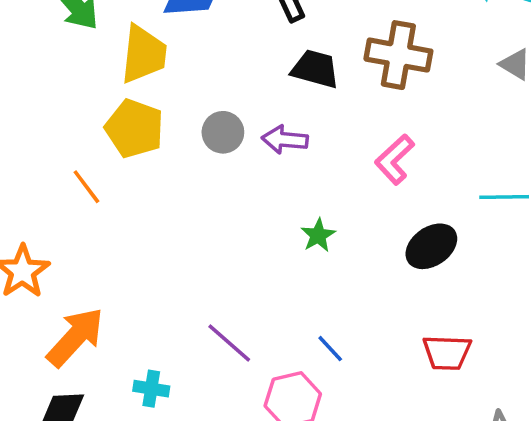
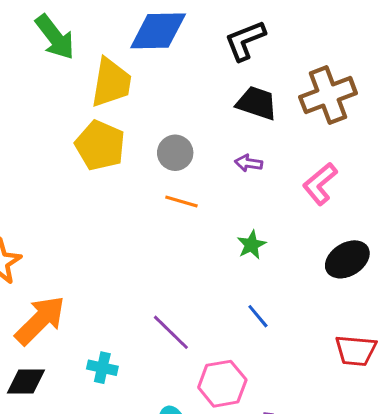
brown cross: (398, 55) -> (328, 95), turned -34
purple arrow: (285, 140) -> (249, 163), moved, size x0.7
orange line: (86, 187) -> (181, 201), moved, turned -40
blue line: (330, 349) -> (258, 316), moved

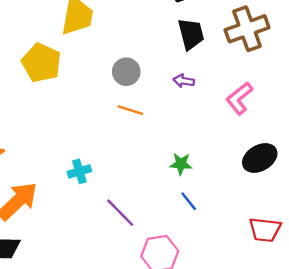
black trapezoid: (257, 103) -> (191, 34), turned 56
yellow pentagon: (100, 145) -> (41, 63), moved
green star: (251, 245) -> (181, 164), moved, turned 30
cyan cross: (102, 368) -> (79, 171), moved, turned -30

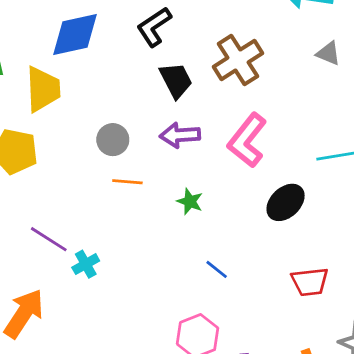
purple arrow: (184, 81) -> (180, 135), size x1.6
pink L-shape: (239, 98) -> (247, 140), size x1.4
green star: (181, 164) -> (190, 201), moved, turned 30
purple line: (120, 213) -> (49, 239), moved

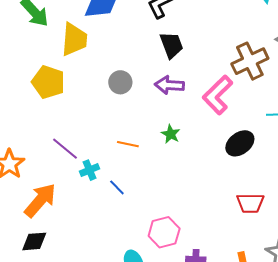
brown cross: (238, 60) -> (250, 61), moved
orange line: (127, 182) -> (128, 144), moved
blue line: (217, 269) -> (117, 187), moved

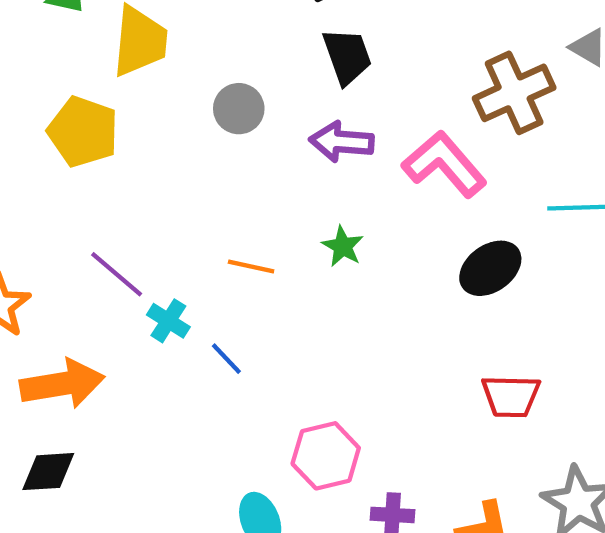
gray circle: (120, 82) -> (239, 109), moved
pink L-shape: (218, 95) -> (444, 164), turned 93
cyan cross: (89, 170) -> (168, 321), turned -36
orange arrow: (40, 200) -> (62, 384), turned 39

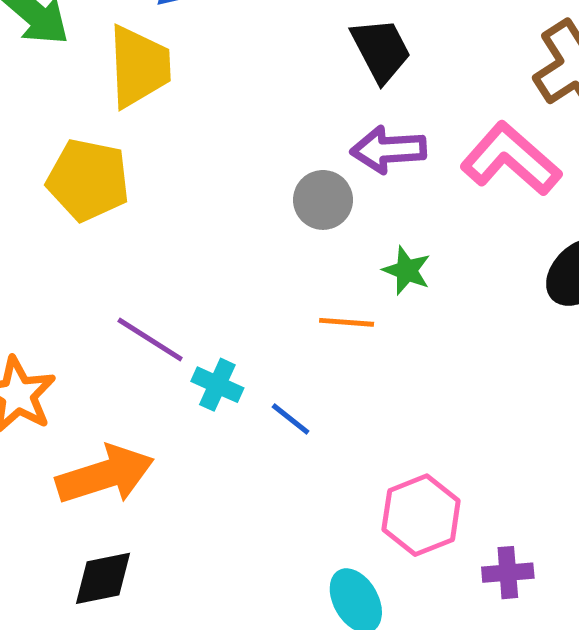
gray circle: (239, 109) -> (323, 200), moved
orange line: (251, 267) -> (347, 322), moved

